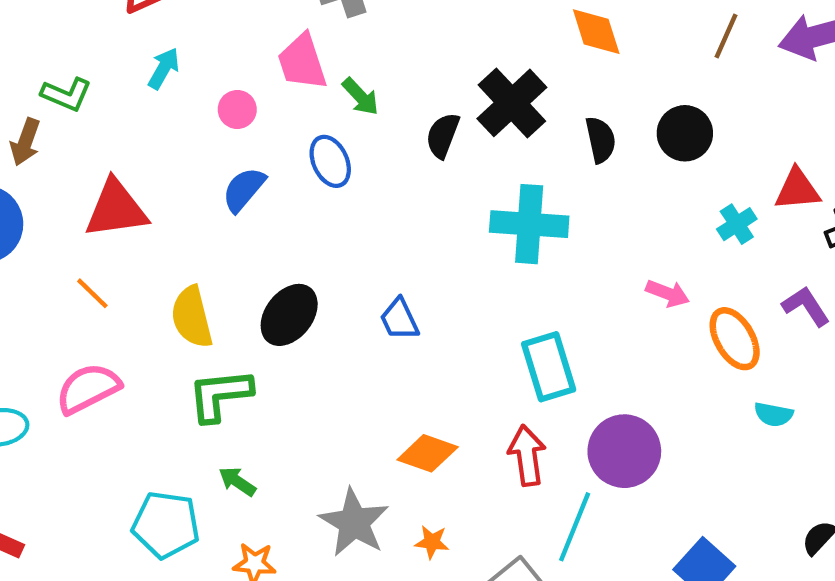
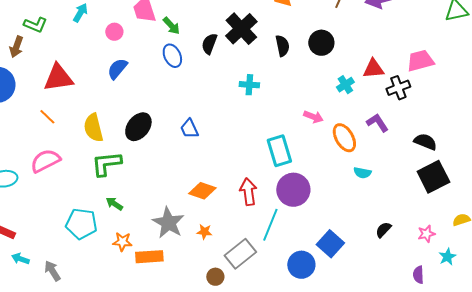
blue ellipse: (330, 161) -> (172, 56), moved
cyan cross: (529, 224) -> (249, 85), size x0.6
cyan rectangle: (549, 367) -> (279, 151), moved

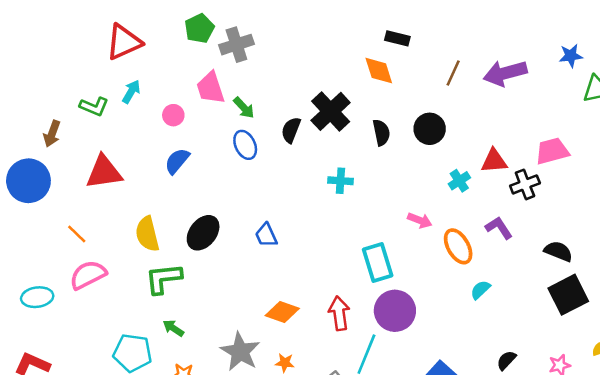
green L-shape: (35, 25) -> (94, 106), moved
orange line: (47, 117) -> (77, 234), moved
cyan semicircle: (362, 173) -> (480, 290), turned 126

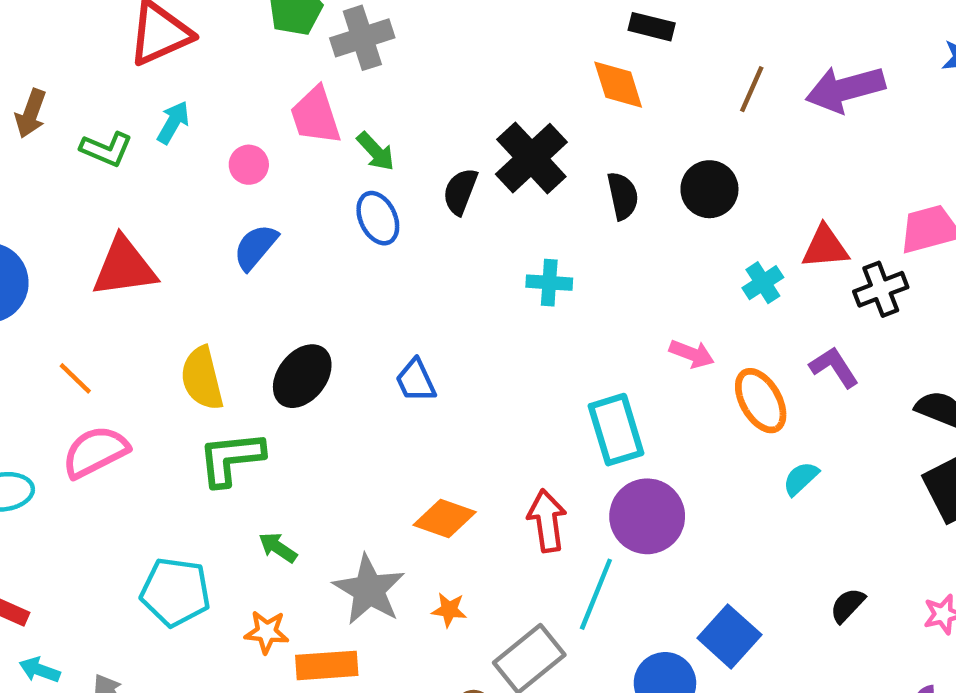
brown arrow: (52, 134) -> (31, 114), moved
green arrow: (173, 328) -> (278, 547), moved

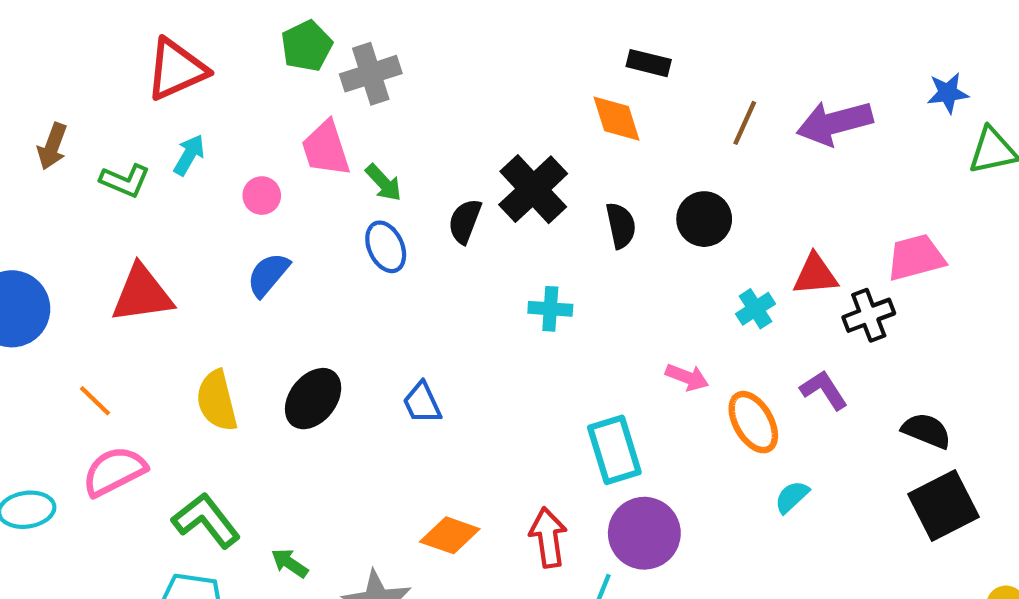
green L-shape: (231, 458) -> (206, 520), moved, turned 58

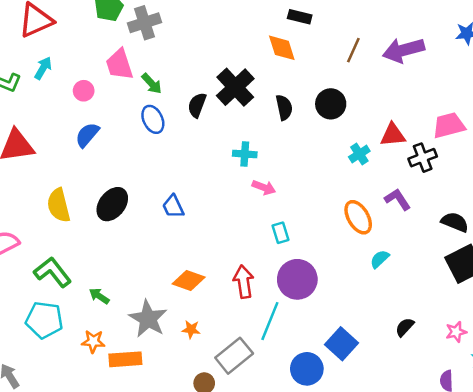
pink arrow: (687, 377) -> (264, 187), moved
cyan rectangle: (614, 450) -> (281, 233), size x0.6

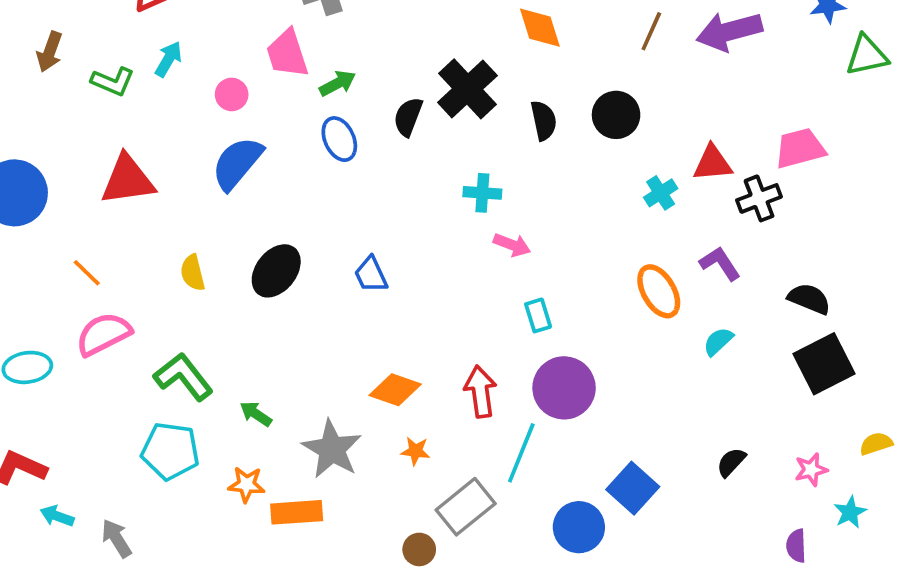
green arrow: (152, 84) -> (337, 83), turned -75
blue semicircle: (87, 135) -> (237, 163), size x1.4
yellow semicircle: (59, 205) -> (193, 273), size x0.7
cyan semicircle: (380, 259) -> (718, 341), moved
orange star: (191, 329) -> (415, 451), moved

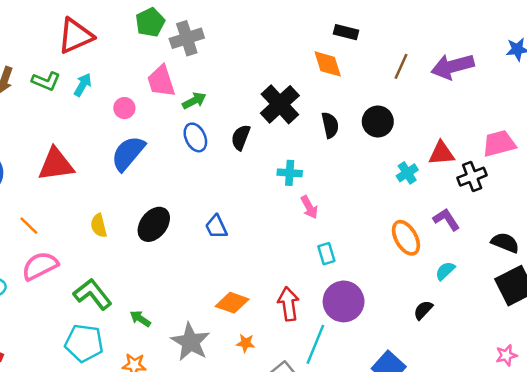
green L-shape: (113, 81) -> (46, 81), moved
black semicircle: (408, 117) -> (241, 137), moved
pink arrow: (512, 245) -> (309, 207), turned 40
black semicircle: (731, 462) -> (423, 310), moved

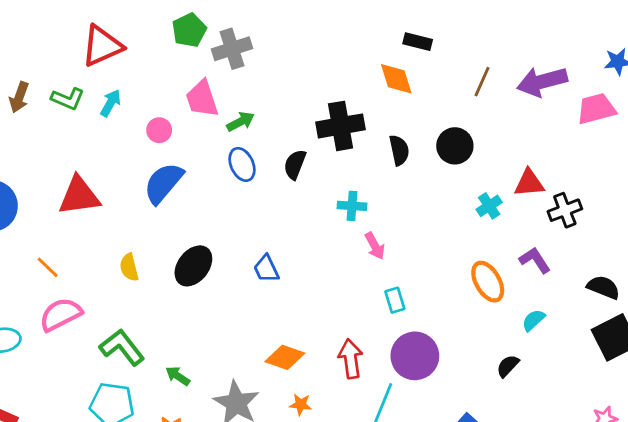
black cross: (280, 104) -> (341, 126), turned 33
pink trapezoid: (499, 144) -> (596, 109), moved

